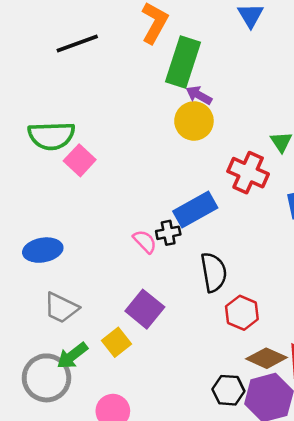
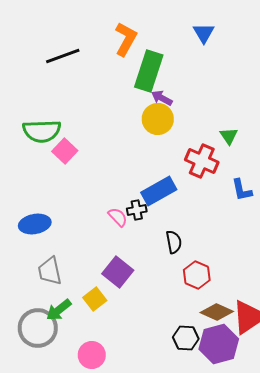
black semicircle: (214, 272) -> (174, 242), size x0.7
gray trapezoid: (61, 308) -> (50, 271), turned 52

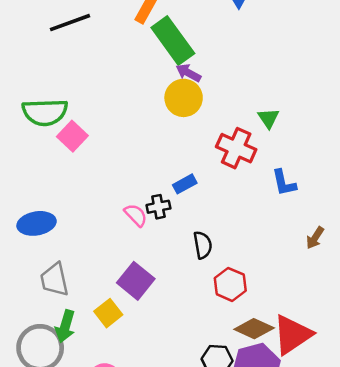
green rectangle: (149, 71) -> (173, 41), turned -54
blue rectangle: (159, 191) -> (185, 184), size x0.6
green arrow: (59, 310) -> (65, 326), turned -36

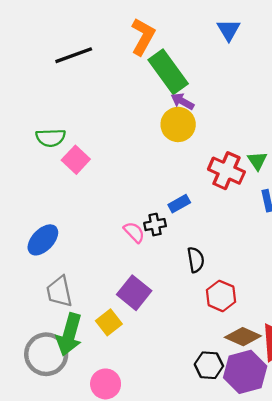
green semicircle: (45, 112) -> (51, 138), size x0.7
green triangle: (268, 118) -> (257, 161), moved
blue ellipse: (37, 223) -> (43, 240), turned -36
green arrow: (65, 326) -> (69, 334), size x1.4

